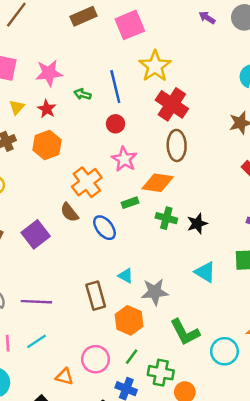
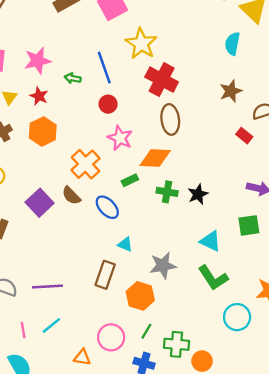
purple square: (36, 234) -> (40, 203), moved
cyan triangle: (126, 276) -> (125, 244), moved
brown rectangle: (96, 296) -> (105, 275), turned 40
green L-shape: (185, 332) -> (213, 278), moved

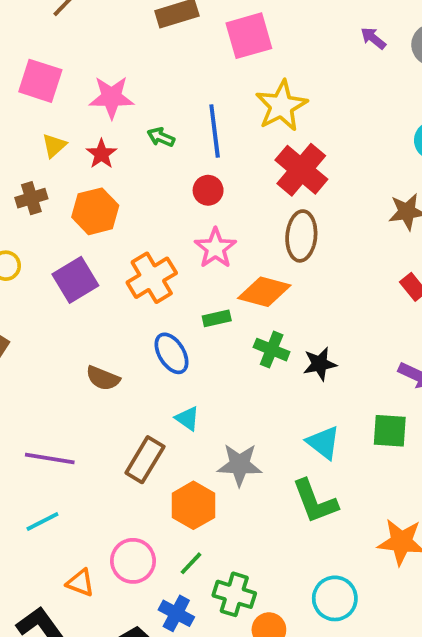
brown semicircle: (71, 196) -> (103, 378), moved, turned -36
purple square: (40, 203) -> (75, 280), moved
cyan circle: (237, 317) -> (335, 598), moved

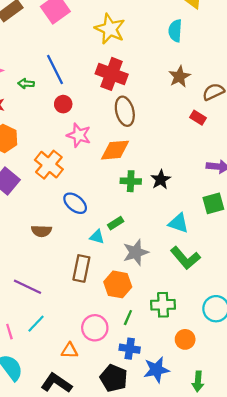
yellow star: (281, 106) -> (110, 29), moved
green rectangle: (217, 318) -> (116, 223), moved
purple line: (50, 459) -> (27, 287), turned 36
green cross: (234, 594) -> (163, 305), moved

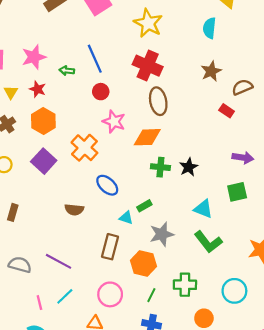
pink circle: (95, 328) -> (110, 294), moved

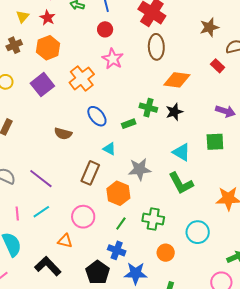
orange diamond: (147, 137) -> (177, 80), moved
green rectangle: (144, 206) -> (129, 124), moved

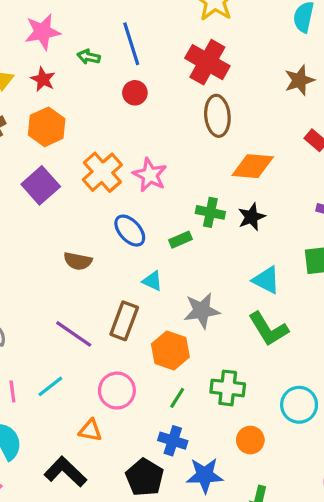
pink star: (113, 59) -> (150, 175), moved
purple line: (41, 179) -> (74, 334), moved

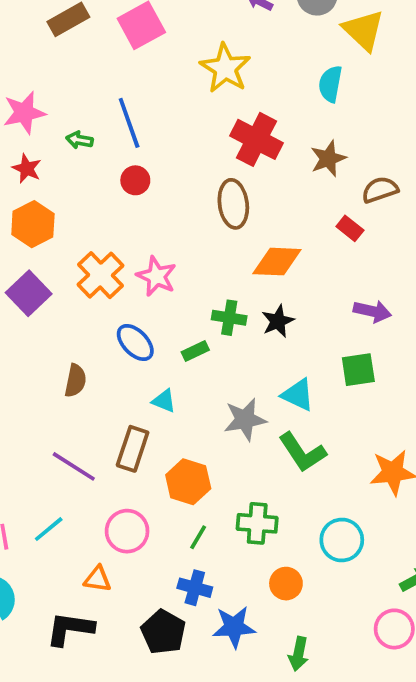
red cross: (207, 62) -> (256, 139), moved
brown semicircle: (78, 261) -> (75, 381), turned -88
gray star: (202, 311) -> (245, 420), moved
black L-shape: (65, 472) -> (70, 629), turned -33

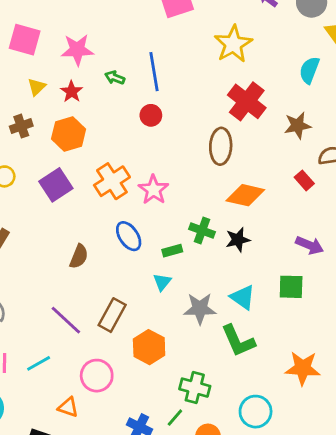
cyan triangle: (164, 401) -> (162, 282), moved, turned 36
green line: (198, 537) -> (175, 418), moved

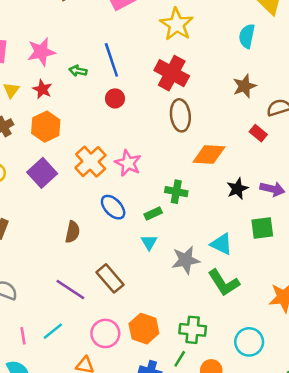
red cross: (247, 101) -> (172, 73), moved
black star: (238, 240) -> (237, 189), moved
brown rectangle: (112, 315) -> (110, 278), turned -60
orange hexagon: (149, 347) -> (144, 329), moved

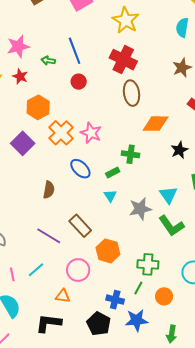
orange hexagon: (46, 127) -> (38, 107), moved
cyan triangle: (221, 244) -> (168, 195), turned 30
orange hexagon: (144, 329) -> (108, 251), moved

